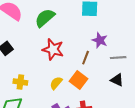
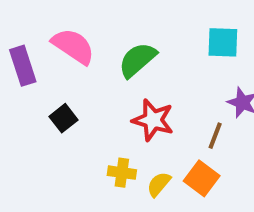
yellow cross: (20, 82) -> (122, 173), moved

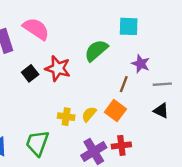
green semicircle: (137, 60) -> (96, 50), moved
red star: (153, 120) -> (58, 69), moved
yellow cross: (122, 173) -> (66, 117), moved

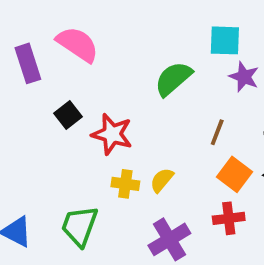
purple star: (141, 64) -> (244, 77), moved
red star: (58, 69) -> (112, 134), moved
orange square: (115, 111) -> (234, 174), moved
red cross: (121, 145) -> (229, 218), moved

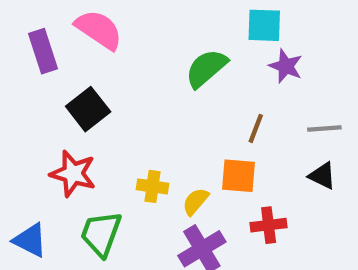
black square: (68, 115) -> (88, 109), size x1.4
red star: (112, 134) -> (73, 174), moved
orange square: (234, 174) -> (238, 176), moved, turned -32
yellow semicircle: (162, 180) -> (195, 201), moved

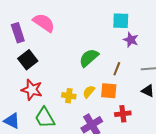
green semicircle: (206, 68) -> (89, 58), moved
black square: (88, 109) -> (28, 60), moved
yellow semicircle: (195, 201) -> (89, 92), moved
green trapezoid: (101, 234) -> (45, 118), turned -50

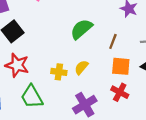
orange square: (109, 91) -> (121, 66), moved
red cross: (123, 114) -> (120, 92), turned 35

